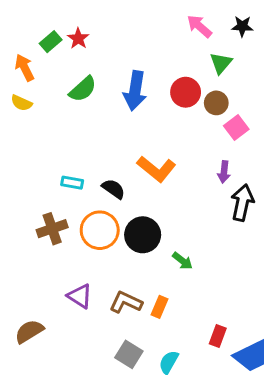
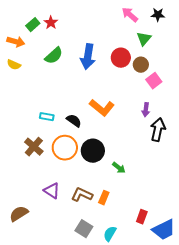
orange arrow: (25, 68) -> (16, 42), turned 132
brown cross: (52, 229) -> (34, 147), turned -30

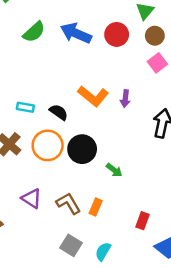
blue arrow: (88, 57) -> (76, 33), turned 105
brown circle: (141, 65) -> (155, 36), moved
purple arrow: (146, 110) -> (125, 99), moved
brown L-shape: (82, 195) -> (69, 203), turned 35
red rectangle: (142, 217) -> (143, 221), moved

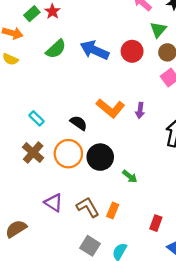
cyan rectangle: (25, 107) -> (37, 118), moved, turned 35

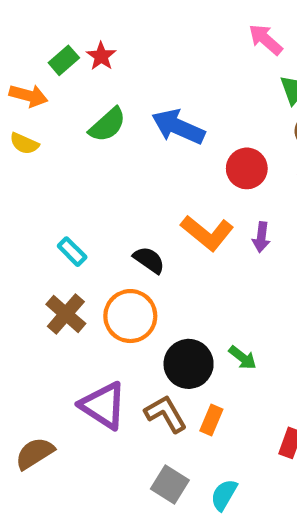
red circle: (132, 51) -> (247, 168), moved
black circle: (100, 157) -> (189, 364), moved
purple triangle: (54, 203) -> (103, 405), size x1.4

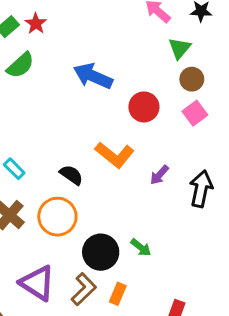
green semicircle: (107, 125) -> (20, 65), moved
purple arrow: (261, 237) -> (159, 175), moved, turned 35
brown L-shape: (166, 414) -> (84, 289), turned 76

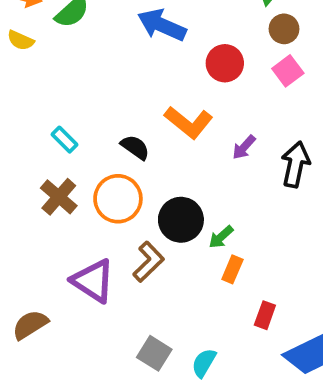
green arrow: (141, 247) -> (221, 237), turned 100
black circle: (101, 252) -> (181, 220), moved
brown L-shape: (84, 289) -> (148, 262), moved
orange rectangle: (118, 294) -> (232, 269), moved

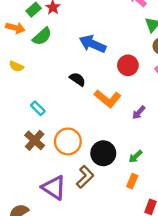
yellow semicircle: (21, 40) -> (16, 66), moved
black semicircle: (135, 147) -> (78, 79), moved
green arrow: (221, 237) -> (135, 156), moved

